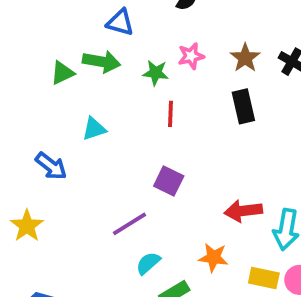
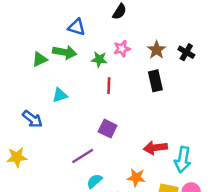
yellow star: (27, 226) -> (17, 157), turned 30

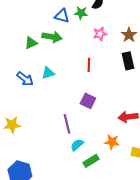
green star: (99, 59) -> (81, 13), moved
blue arrow: (32, 119) -> (25, 79), moved
purple line: (83, 156) -> (67, 124), turned -72

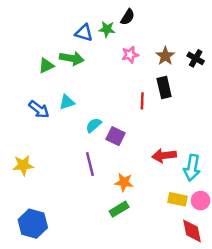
red line: (89, 65) -> (142, 101), moved
orange star: (112, 142) -> (124, 182), moved
cyan semicircle: (77, 145) -> (94, 125), moved

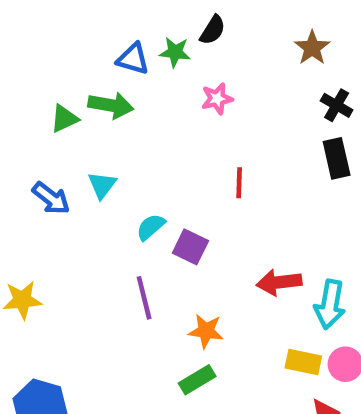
brown star: (165, 56) -> (312, 48), moved
black rectangle: (164, 88) -> (337, 158), moved
cyan triangle: (67, 102) -> (102, 185), turned -35

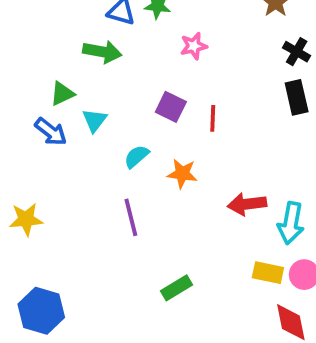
green triangle: (64, 119) -> (62, 94), moved
purple square: (190, 247) -> (171, 107), moved
orange star: (206, 331) -> (182, 174), moved

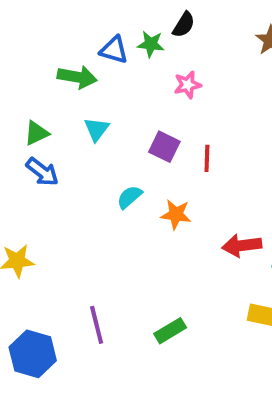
green arrow: (102, 52) -> (77, 77), moved
green triangle: (62, 94) -> (37, 133), moved
cyan triangle: (95, 120) -> (97, 129), moved
purple line: (131, 217) -> (97, 325), moved

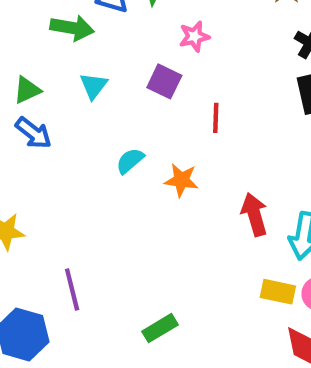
purple square: (164, 147) -> (164, 81), moved
red arrow: (242, 245) -> (254, 214), turned 81
purple line: (97, 325) -> (72, 289), moved
green rectangle: (170, 331) -> (160, 328), moved

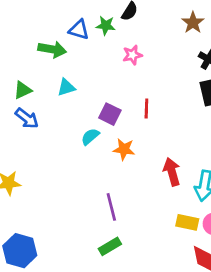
purple square: (164, 81) -> (110, 114), moved
cyan triangle: (93, 86) -> (66, 87), turned 36
purple line: (72, 289) -> (111, 207), moved

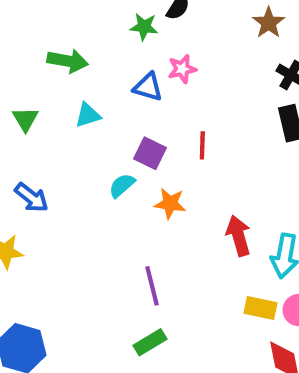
blue triangle: (79, 30) -> (148, 87), moved
green triangle: (23, 90) -> (25, 119), turned -36
blue arrow: (27, 118) -> (31, 198), moved

